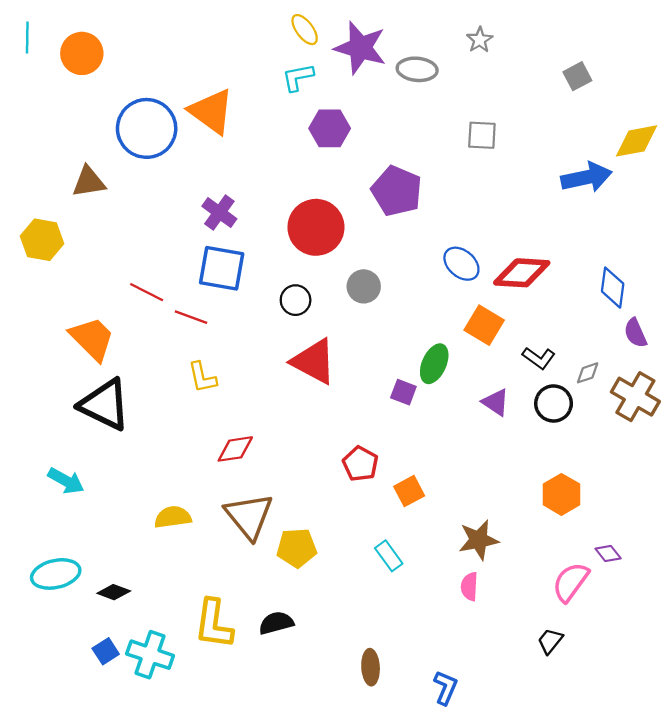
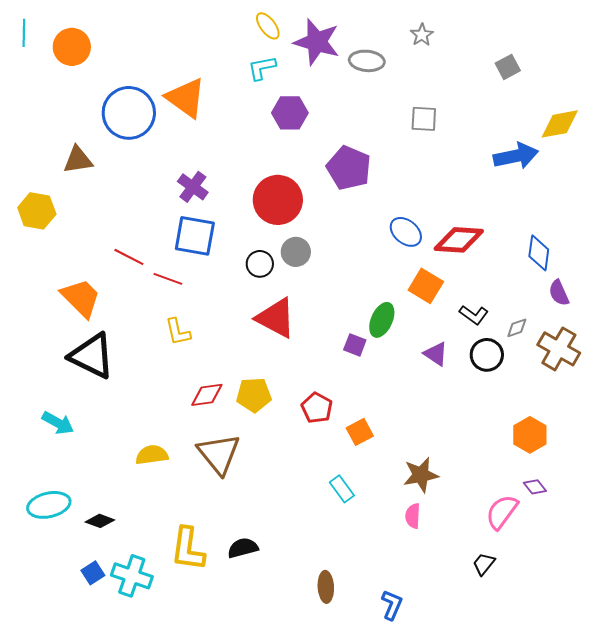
gray circle: (364, 286) -> (296, 252), moved
orange hexagon: (561, 494) -> (530, 435), moved
yellow pentagon: (297, 548) -> (254, 395), moved

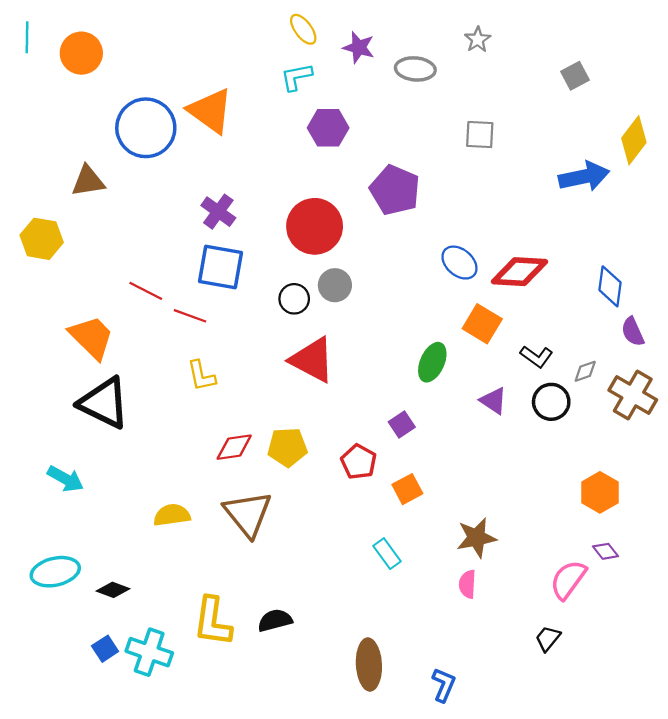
purple star: (317, 42) -> (359, 47), size x0.6
yellow diamond: (560, 124) -> (634, 140), turned -42
purple square: (355, 345) -> (402, 424), moved, turned 35
brown ellipse: (326, 587) -> (369, 665), size x1.4

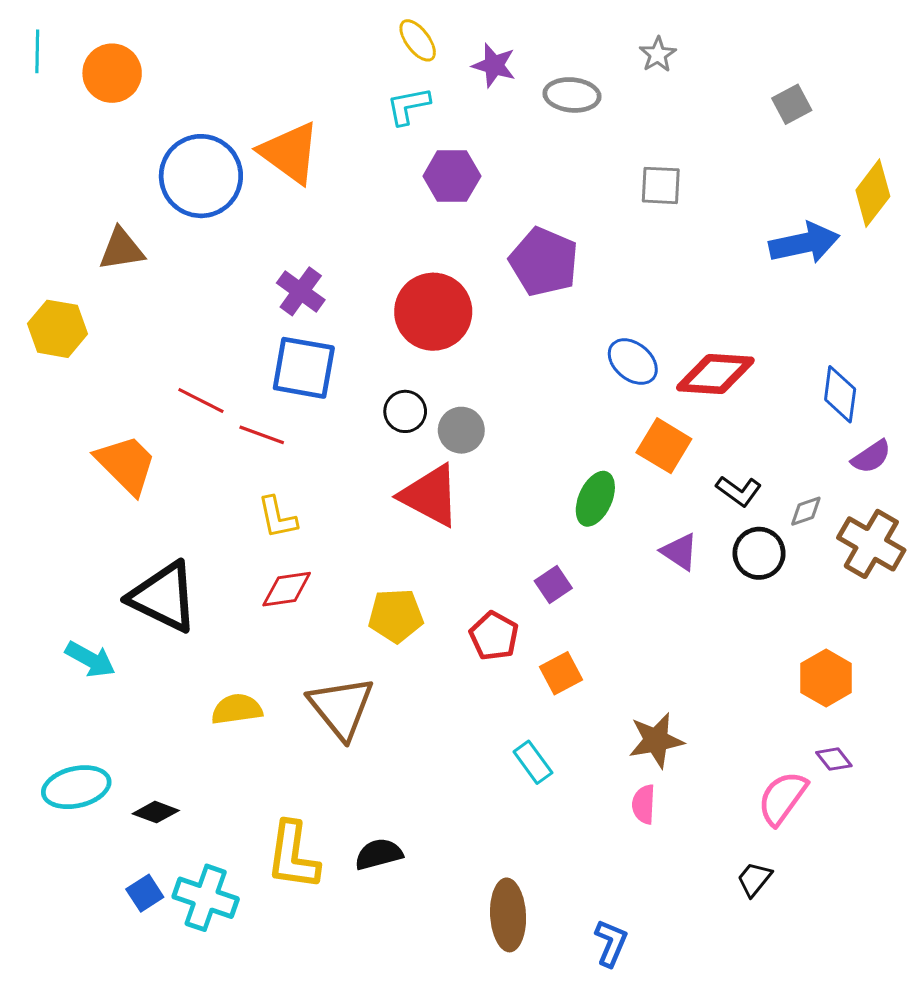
gray circle: (335, 285) -> (461, 430), moved
purple semicircle: (633, 332) -> (871, 457), turned -100
black triangle: (104, 403) -> (164, 597), moved
red diamond: (234, 447) -> (287, 589), moved

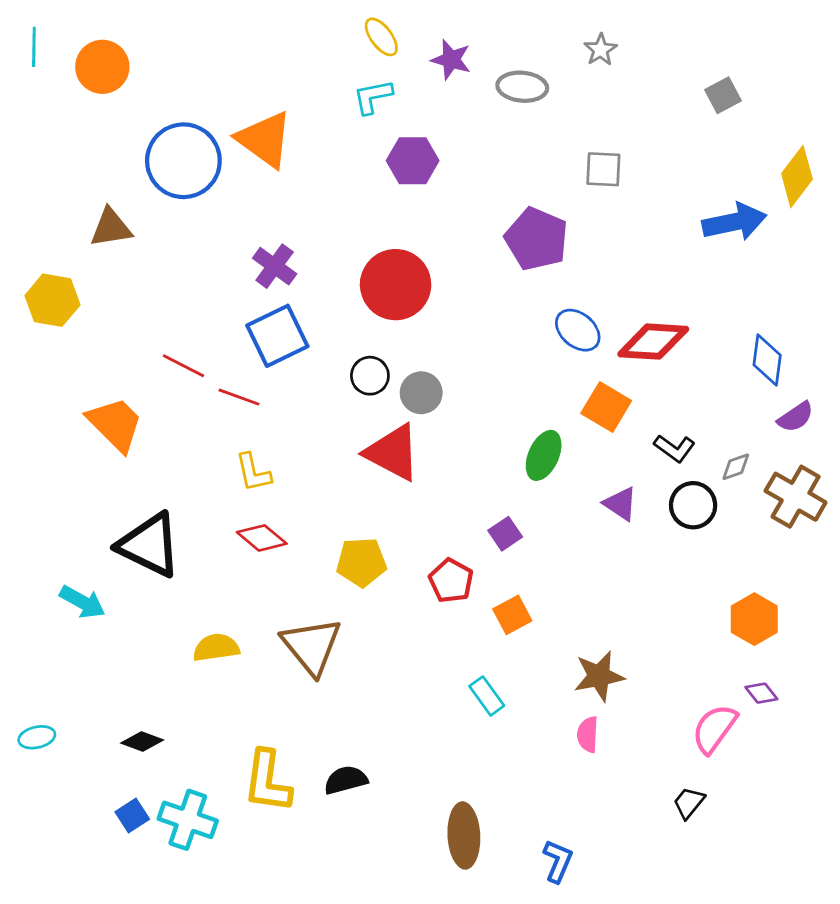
purple pentagon: (544, 262) -> (536, 239), moved
blue square: (304, 368) -> (277, 336), turned -36
red diamond: (287, 589) -> (262, 538), turned 48
cyan ellipse: (76, 787) -> (37, 737), moved, size x0.6

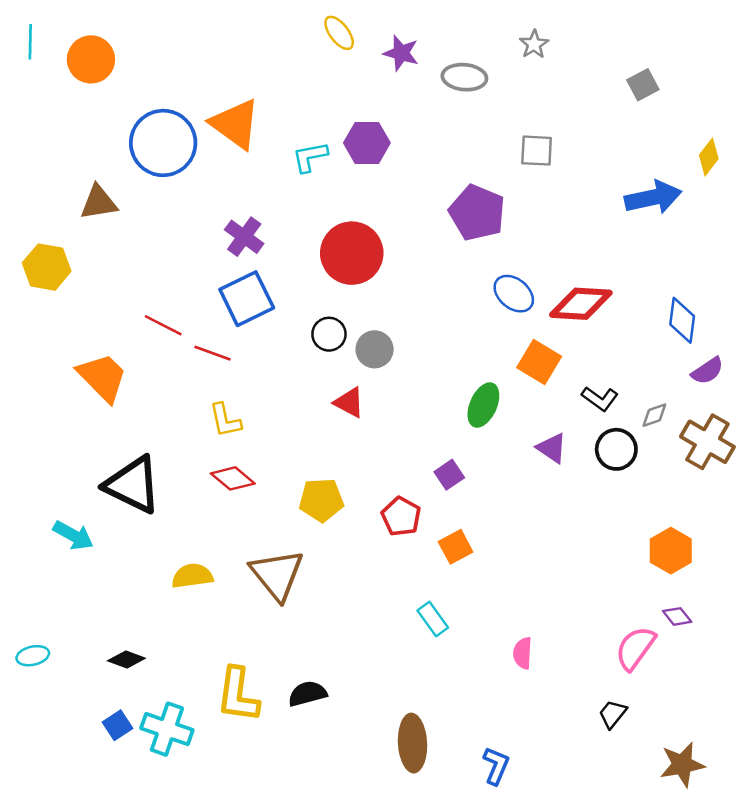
cyan L-shape: (373, 97) -> (310, 157), moved
yellow diamond: (797, 176) -> (709, 157), size x0.7
red triangle: (393, 453) -> (349, 402), size x0.6
brown star: (599, 676) -> (682, 765), moved

